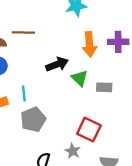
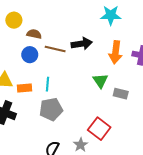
brown line: (23, 32) -> (55, 49), moved
black arrow: (57, 64) -> (82, 44), moved

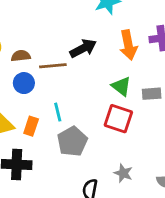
orange rectangle: (24, 88) -> (31, 126), turned -48
red square: (99, 129) -> (118, 119), moved

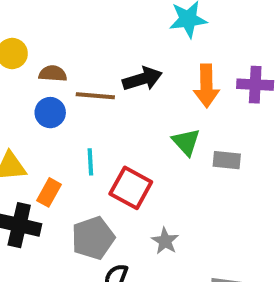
red square: (118, 119) -> (131, 188), moved
orange rectangle: (31, 126) -> (49, 192), moved
gray pentagon: (72, 141) -> (93, 238), moved
gray star: (123, 173) -> (165, 241), moved

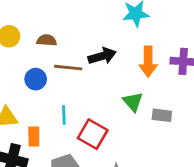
brown semicircle: (53, 74) -> (47, 40), moved
orange rectangle: (49, 192) -> (34, 136), turned -30

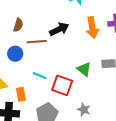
brown semicircle: (47, 40) -> (18, 25), turned 112
green triangle: (133, 102) -> (84, 69), moved
cyan line: (64, 115) -> (39, 75), turned -56

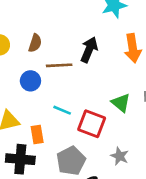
black arrow: (59, 29) -> (89, 50), turned -42

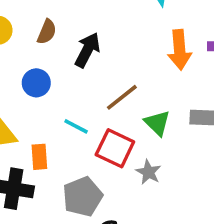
black arrow: (89, 50) -> (87, 50), moved
brown line: (59, 65) -> (122, 97), moved, turned -40
gray star: (120, 156) -> (148, 172), moved

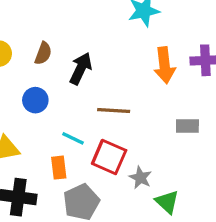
brown line: (122, 97) -> (114, 110), turned 44
green triangle: (157, 123) -> (167, 202), moved
orange rectangle: (39, 157) -> (59, 168), moved

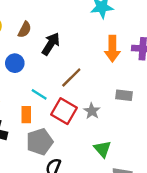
brown line: (114, 110) -> (71, 77), turned -55
gray star: (140, 178) -> (92, 111), moved

